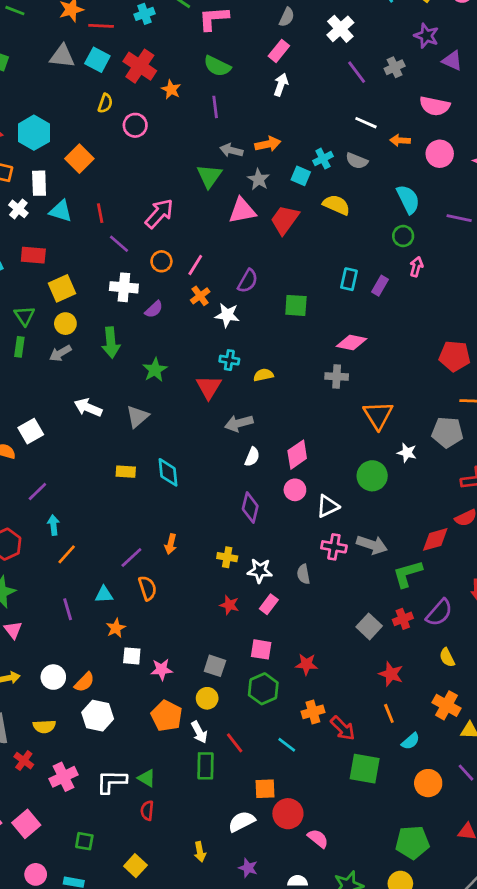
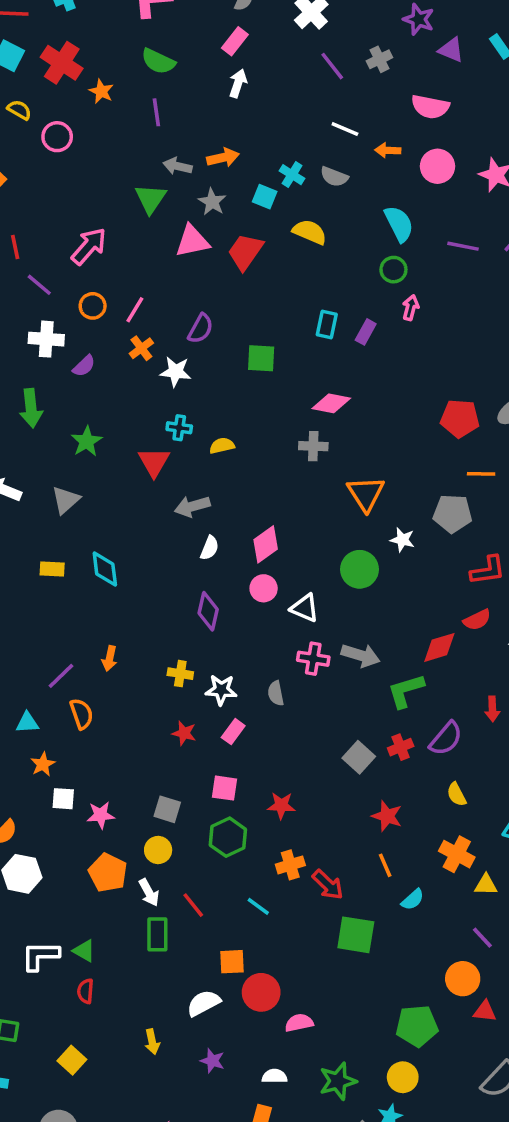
yellow semicircle: (105, 103) -> (19, 110), turned -78
cyan cross: (323, 159) -> (292, 175), turned -30
white triangle: (328, 506) -> (305, 608), turned 50
orange circle: (428, 783) -> (463, 979), moved
pink semicircle: (318, 838) -> (299, 1023), turned -50

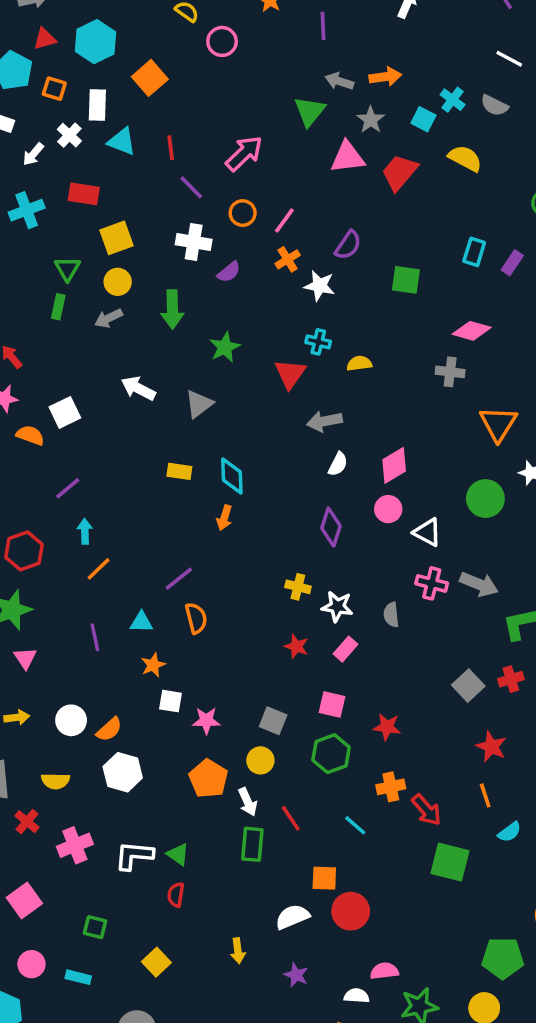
orange arrow: (110, 658) -> (224, 518), moved
pink semicircle: (299, 1023) -> (384, 971), moved

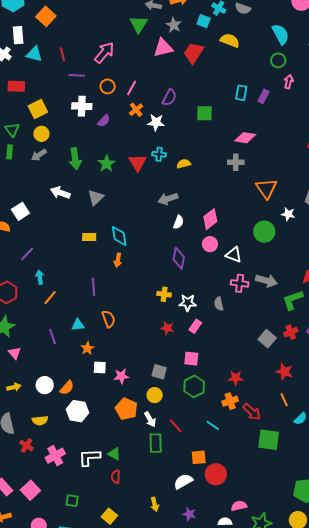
purple line: (191, 187) -> (77, 75), turned -35
green arrow: (172, 309) -> (75, 159), moved
red triangle: (290, 374) -> (138, 163), moved
purple line: (179, 579) -> (93, 287), moved, turned -48
red star: (387, 727) -> (236, 378), moved

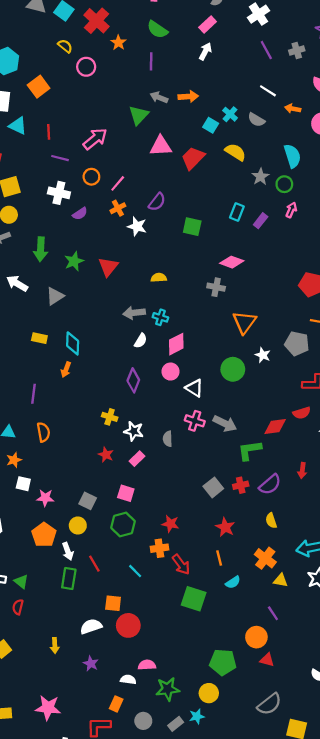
gray star: (174, 25) -> (260, 177), moved
cyan cross: (159, 154) -> (160, 317), moved

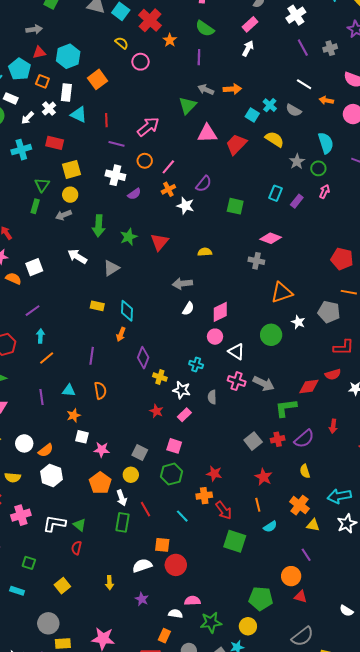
cyan cross: (160, 317) -> (196, 365), moved
orange triangle: (244, 322) -> (282, 293), turned 35
purple diamond: (133, 380) -> (143, 358), moved

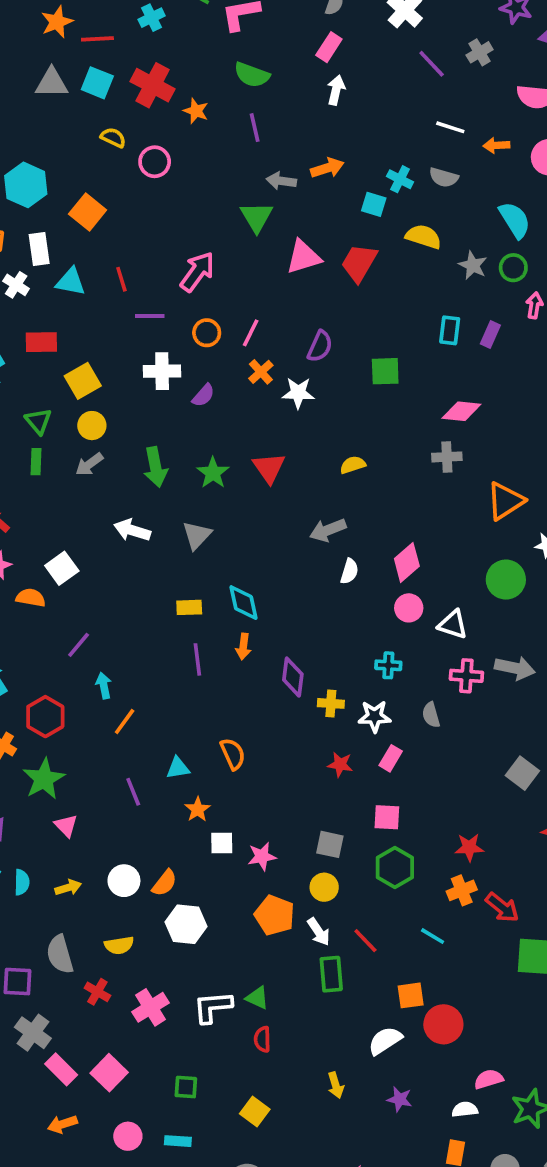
purple line: (92, 356) -> (197, 659), moved

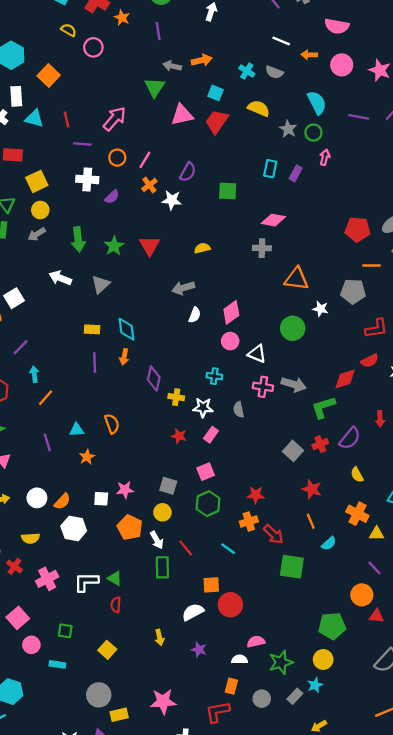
cyan square: (374, 204) -> (216, 93), moved
orange triangle: (505, 501) -> (296, 279), turned 35
pink square: (387, 817) -> (206, 472), turned -30
white square: (222, 843) -> (101, 499), moved
pink circle: (128, 1136) -> (31, 645), moved

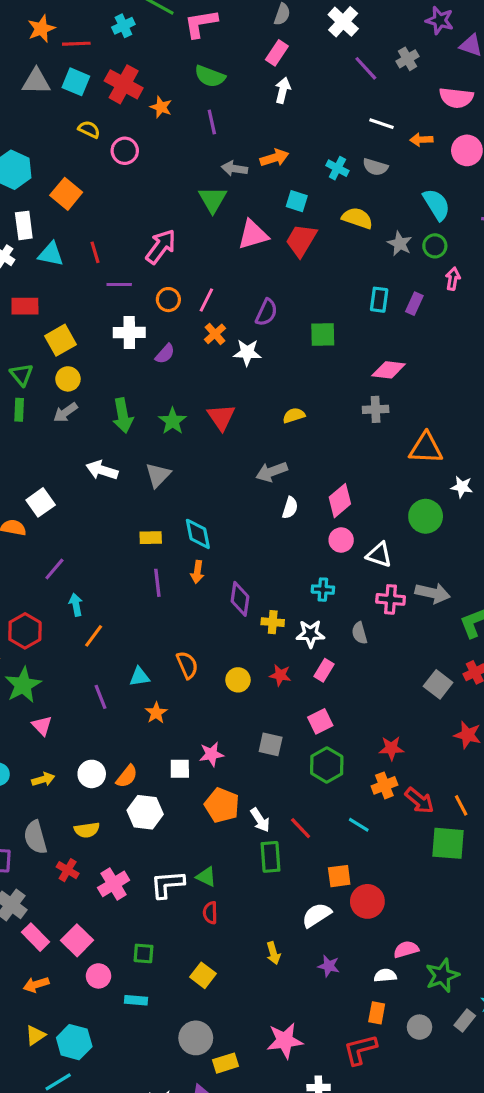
yellow circle: (162, 512) -> (238, 680), moved
orange line: (311, 521) -> (461, 805), moved

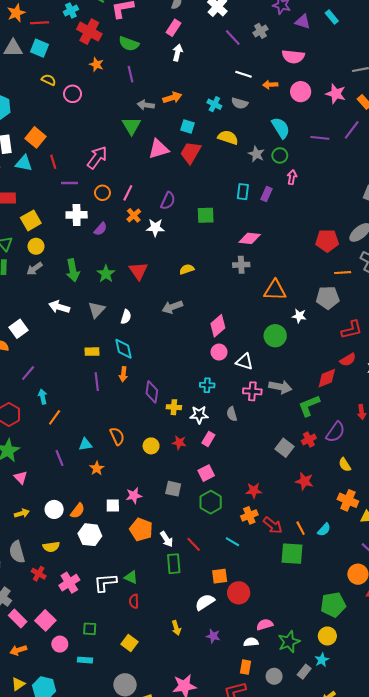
red cross: (124, 84) -> (89, 32), moved
orange square: (66, 194) -> (36, 137), moved
white semicircle: (290, 508) -> (126, 317), moved

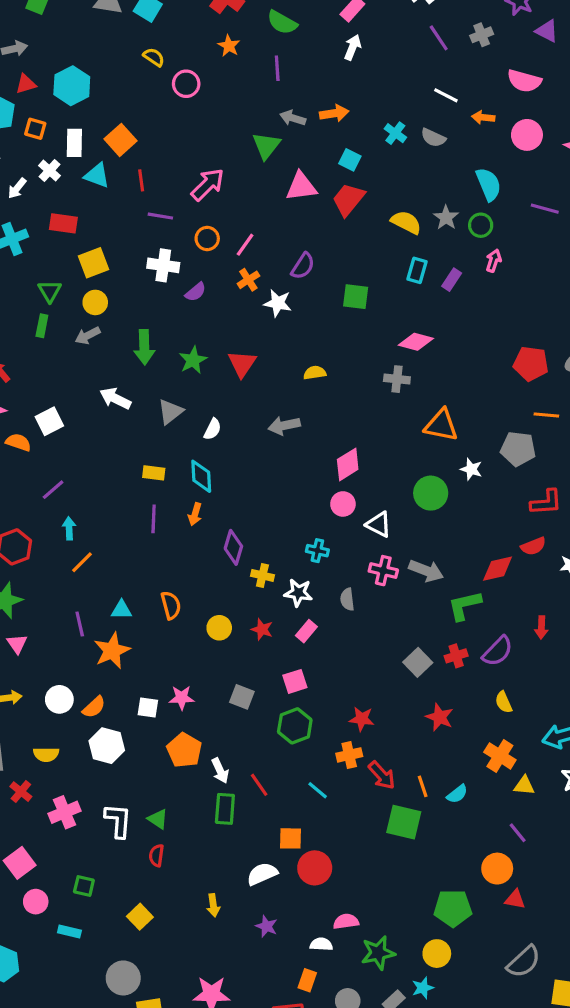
yellow semicircle: (228, 137) -> (406, 222), moved
orange star: (97, 468) -> (112, 651), moved, size x1.6
white L-shape: (105, 583) -> (118, 821), turned 90

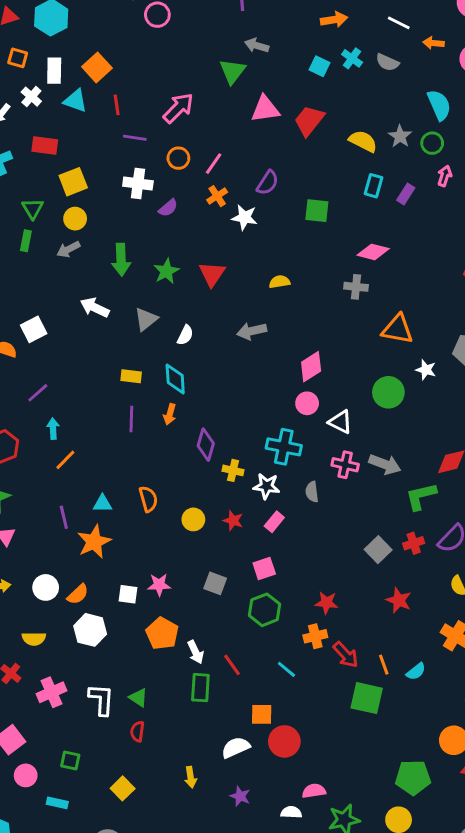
orange arrow: (334, 113) -> (334, 20), moved
cyan square: (350, 160) -> (319, 66), moved
cyan cross: (317, 551) -> (284, 447), size x1.6

